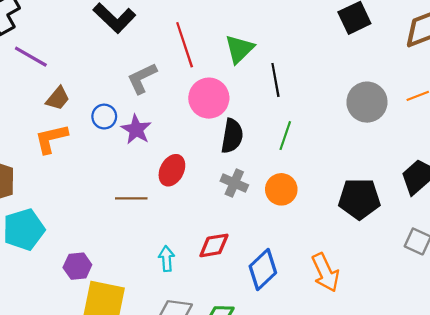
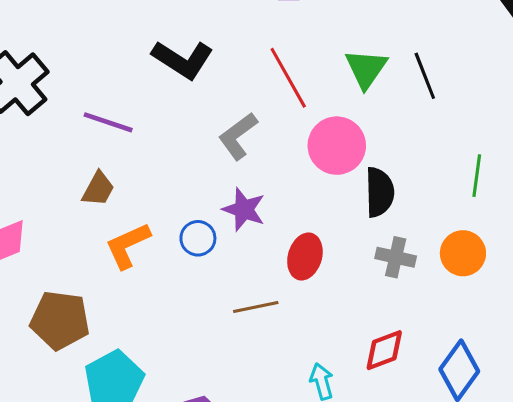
purple line: (31, 57) -> (108, 122), moved
black line: (275, 80) -> (425, 76), moved
brown trapezoid: (58, 98) -> (98, 189), moved
blue circle: (104, 117) -> (198, 238), moved
green line: (285, 136) -> (477, 176), moved

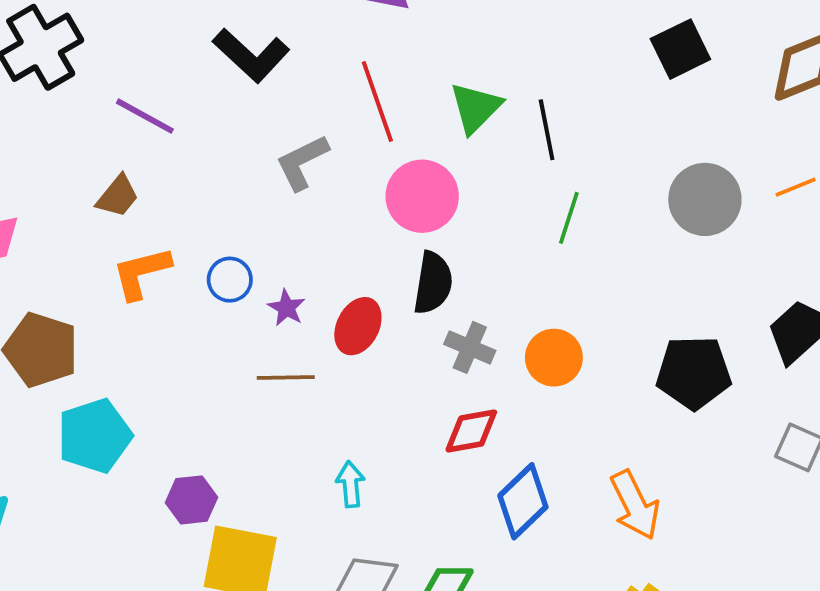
green line: (477, 176) -> (569, 218), moved
black semicircle: (379, 192) -> (433, 283), moved
purple star: (244, 209) -> (286, 308), moved, size x0.7
red diamond: (384, 350) -> (471, 431), moved

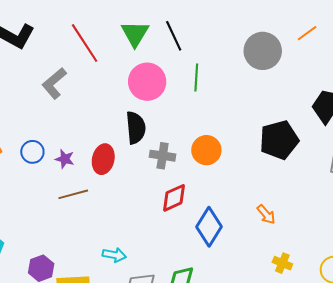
pink circle: (422, 196) -> (147, 82), moved
cyan arrow: (350, 484) -> (114, 255), moved, turned 120
orange arrow: (635, 505) -> (266, 214), size x0.6

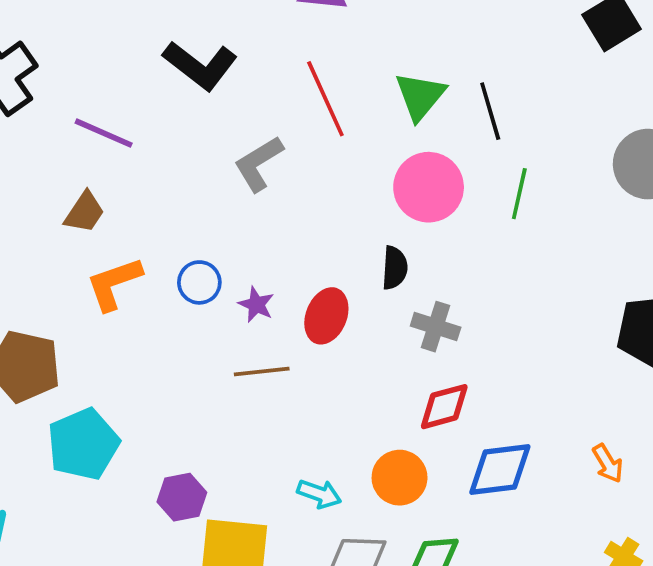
black semicircle: (136, 128) -> (395, 268), size x0.7
orange circle: (206, 150) -> (400, 478), moved
blue diamond: (209, 227) -> (500, 469), turned 42

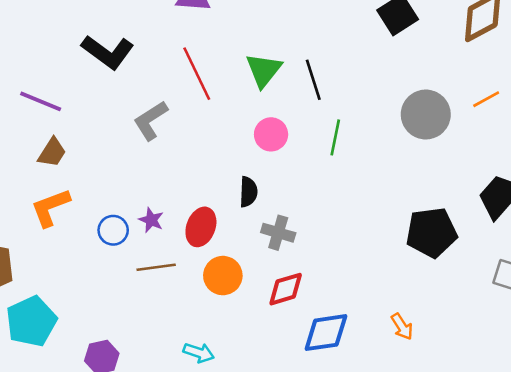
pink circle: (429, 187) -> (271, 134), size x0.7
brown trapezoid: (85, 212) -> (52, 153), moved
blue circle: (199, 282) -> (113, 230), moved
orange circle: (400, 478) -> (223, 276), moved

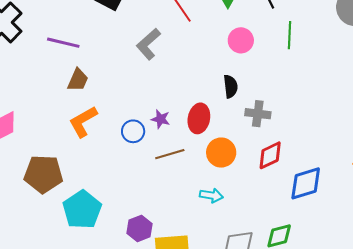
cyan arrow: (199, 353) -> (211, 195), moved

